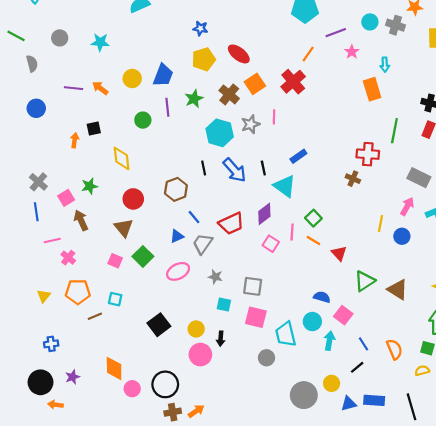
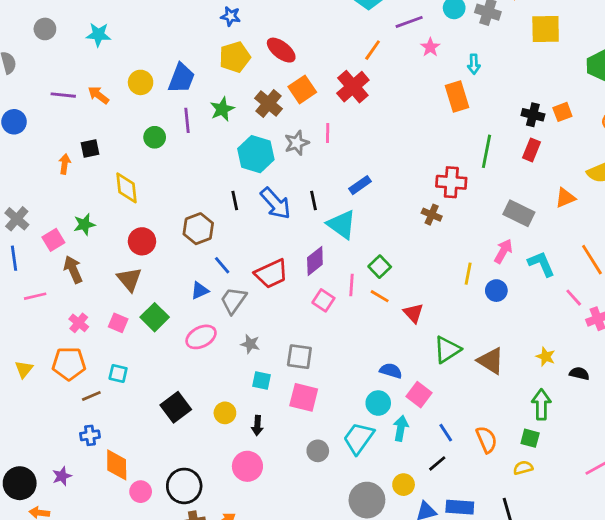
pink cross: (68, 258) -> (79, 323), moved
cyan trapezoid: (286, 334) -> (359, 438), moved, turned 50
blue cross: (51, 344) -> (90, 435), moved
pink circle: (200, 355) -> (247, 466), moved

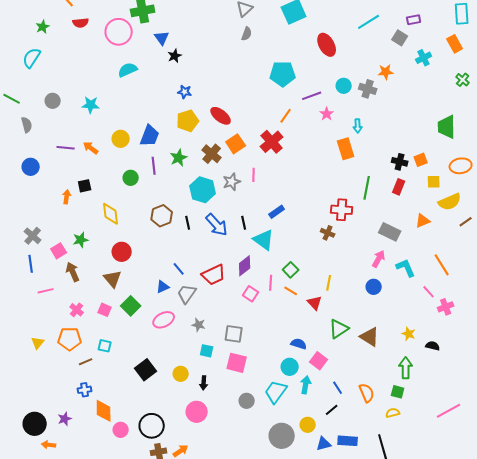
yellow square: (546, 29) -> (434, 182), moved, size x0.6
brown hexagon: (198, 229) -> (162, 216), moved
yellow line: (468, 274) -> (329, 283), moved

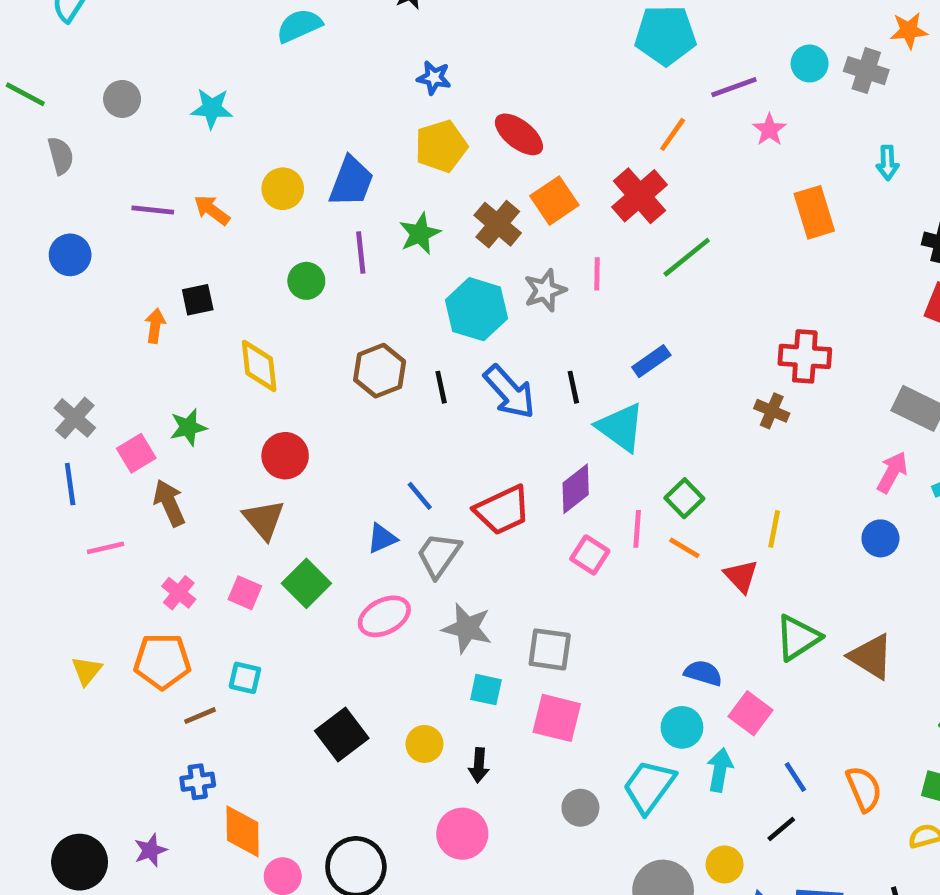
cyan arrow: (358, 126) -> (888, 163), moved
green line: (367, 188) -> (687, 257), moved, turned 40
gray star: (199, 325) -> (467, 628), size x1.5

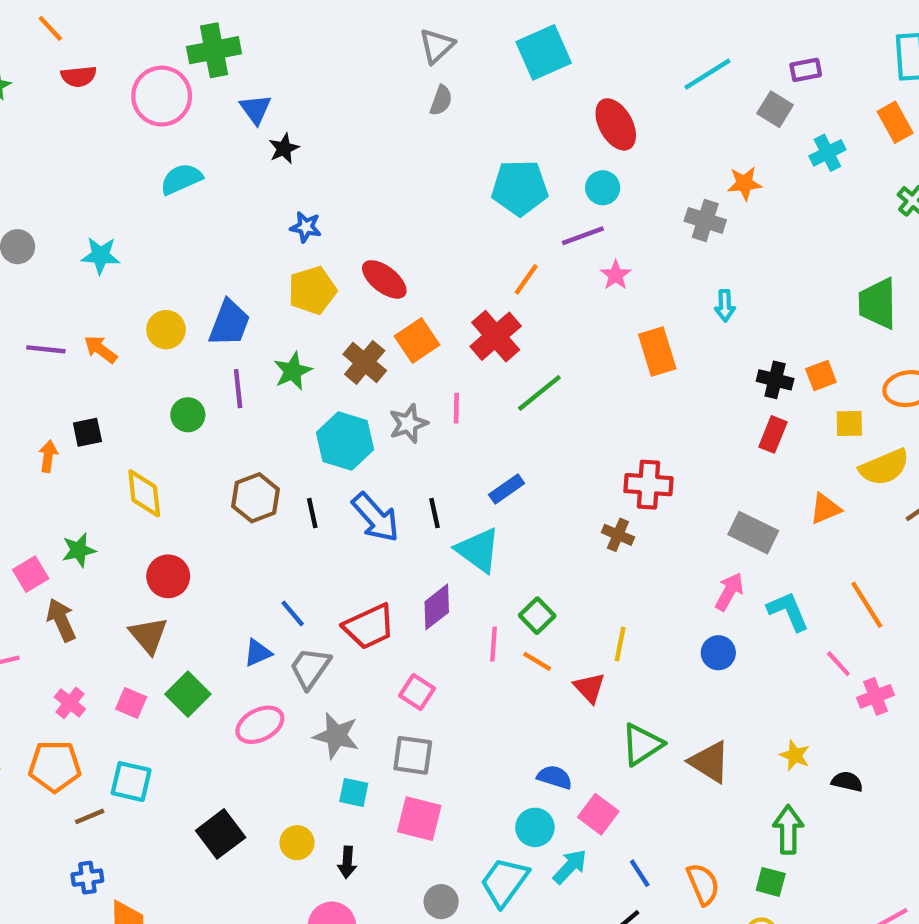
cyan circle: (810, 64) -> (603, 188), moved
pink square: (590, 555) -> (417, 692), moved
cyan square: (245, 678) -> (131, 782), size x1.4
cyan arrow: (720, 770) -> (570, 867), turned 33

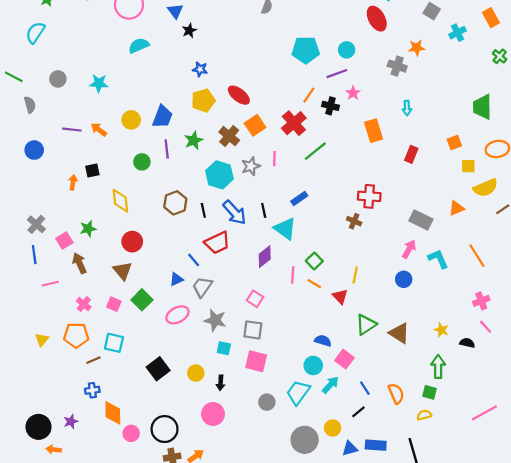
red ellipse: (616, 124) -> (377, 19), moved
black cross: (775, 380) -> (330, 106), moved
red rectangle: (773, 434) -> (411, 154), moved
red trapezoid: (369, 627) -> (217, 243), moved
pink line: (838, 664) -> (486, 327), moved

